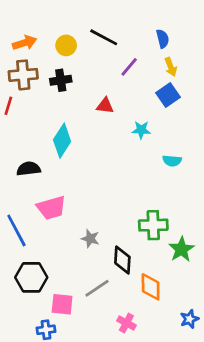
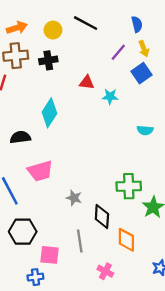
purple line: (129, 67) -> (118, 52), moved
cyan star: (141, 130) -> (110, 96), moved
gray line: (97, 288) -> (80, 241), turned -65

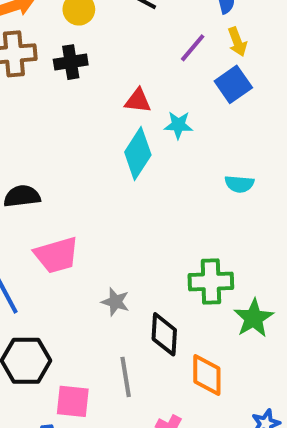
cyan diamond: (49, 113) -> (138, 153), moved

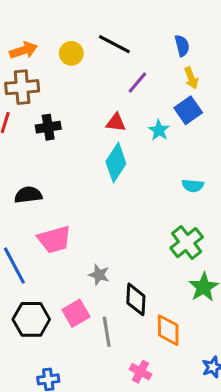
purple line: (193, 48) -> (137, 83), moved
black cross: (71, 62) -> (48, 127), moved
cyan star: (178, 125) -> (159, 130), moved, turned 30
green cross: (211, 281) -> (187, 243), moved, turned -36
pink square: (73, 401) -> (76, 313), moved, turned -36

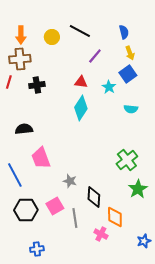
orange arrow: (24, 50) -> (21, 35), turned 108
cyan semicircle: (193, 186) -> (131, 109), moved
pink trapezoid: (54, 239) -> (41, 158), turned 85
pink cross: (140, 372) -> (101, 234), moved

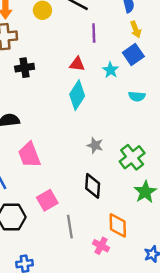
purple line: (95, 56) -> (94, 33), turned -42
gray star: (70, 181) -> (95, 145), moved
black diamond: (94, 197) -> (93, 186), moved
pink square: (55, 206) -> (47, 200), moved

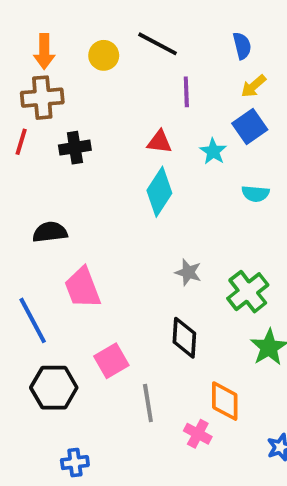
yellow arrow: (136, 29) -> (254, 86), turned 70

